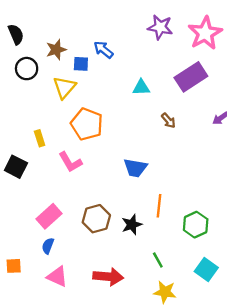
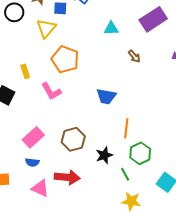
black star: (132, 225) -> (104, 155), moved
green hexagon: (196, 225) -> (140, 153), moved
blue semicircle: (48, 246) -> (32, 162), turned -104
red arrow: (108, 277) -> (67, 177), moved

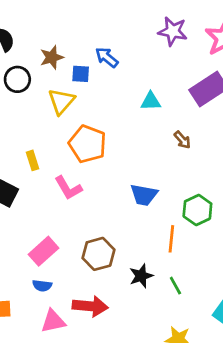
green hexagon: (140, 153) -> (197, 210), moved
green line: (125, 174) -> (175, 286), moved
pink triangle: (40, 188) -> (53, 321), turned -36

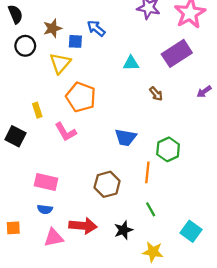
pink rectangle: (44, 251) -> (46, 182), turned 55
brown hexagon: (98, 254) -> (107, 184), moved
black star: (141, 276) -> (123, 230), moved

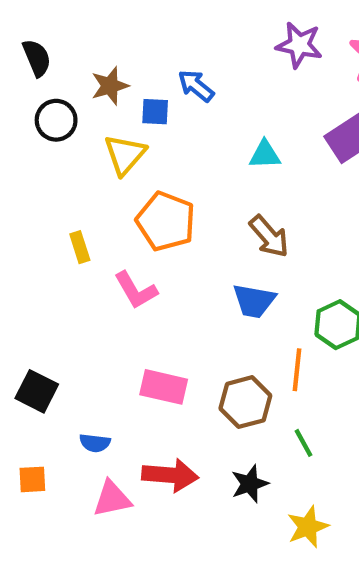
brown arrow: (156, 94) -> (269, 236), moved, size x1.5
black square: (15, 136) -> (37, 391), moved
pink rectangle: (46, 182) -> (164, 387), moved
brown hexagon: (107, 184) -> (245, 402), moved
yellow star: (153, 252) -> (308, 527), turned -30

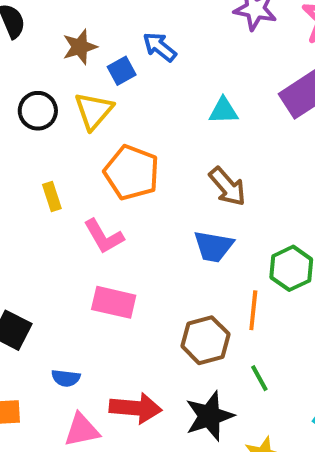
blue square: (155, 112) -> (122, 71), turned -32
black circle: (56, 120) -> (38, 111), moved
pink rectangle: (164, 387) -> (114, 302), moved
black star: (250, 484) -> (209, 416), size x1.4

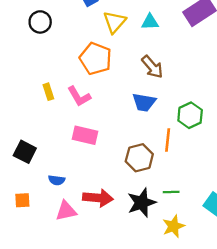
yellow triangle: (94, 111) -> (115, 22), moved
yellow rectangle: (52, 197) -> (48, 92), moved
green line: (259, 378) -> (171, 192), moved, turned -63

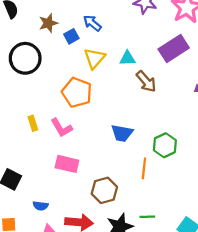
black circle: (40, 22) -> (25, 58), size x1.5
brown arrow: (152, 67) -> (146, 81), moved
brown hexagon: (139, 158) -> (104, 190), moved

